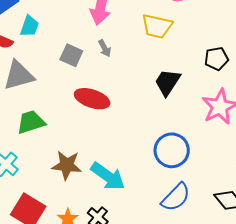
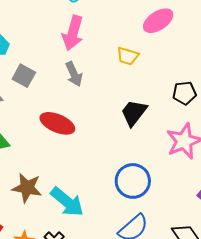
yellow trapezoid: (157, 26) -> (128, 56), size x0.7
gray arrow: (105, 48) -> (74, 74), size x1.4
gray square: (71, 55) -> (24, 76), moved

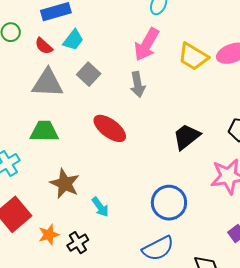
yellow trapezoid: (128, 56) -> (193, 57), moved, size x1.4
cyan arrow: (67, 202) -> (100, 207), size x0.6

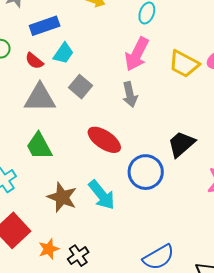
green trapezoid: (44, 131) -> (39, 146), turned -116
blue circle: (169, 203) -> (146, 172), moved
cyan arrow: (100, 207) -> (102, 195), moved, size x1.5

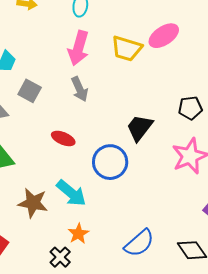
red ellipse: (104, 140) -> (63, 138), size x0.7
orange star: (49, 249) -> (78, 234), moved

